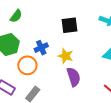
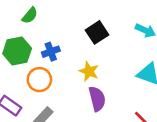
black square: (69, 25) -> (97, 32), turned -30
blue cross: (41, 48) -> (51, 52), moved

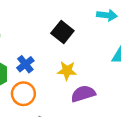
purple semicircle: (97, 99) -> (83, 94), turned -75

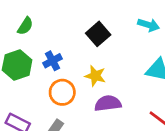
orange circle: (23, 94) -> (62, 92), moved

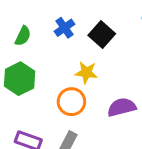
blue cross: (52, 61) -> (65, 28), moved
yellow star: (95, 76) -> (86, 72), moved

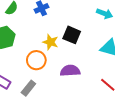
black square: (102, 34) -> (72, 35), moved, turned -30

